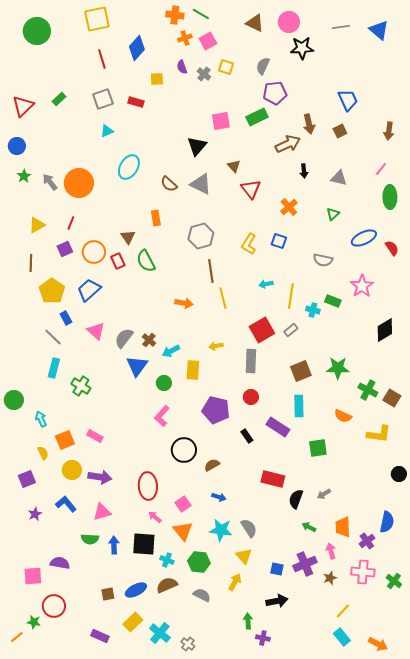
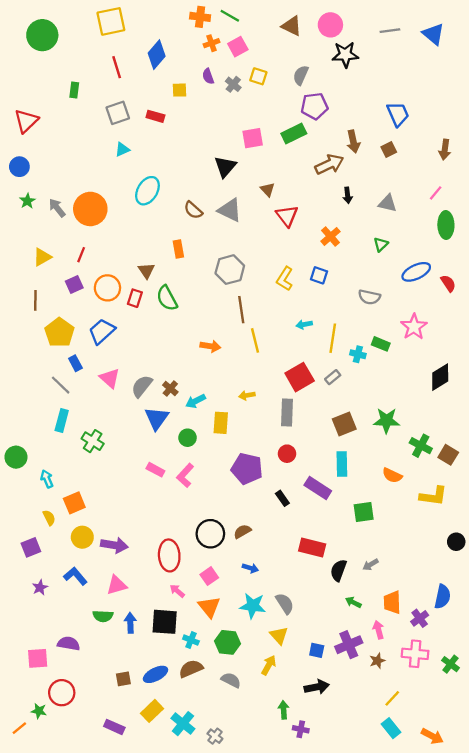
green rectangle: (59, 99) -> (74, 90), moved, turned -40
red rectangle: (118, 261) -> (135, 298), turned 42
pink rectangle: (95, 436) -> (155, 470), moved
black circle: (184, 450) -> (210, 534), moved

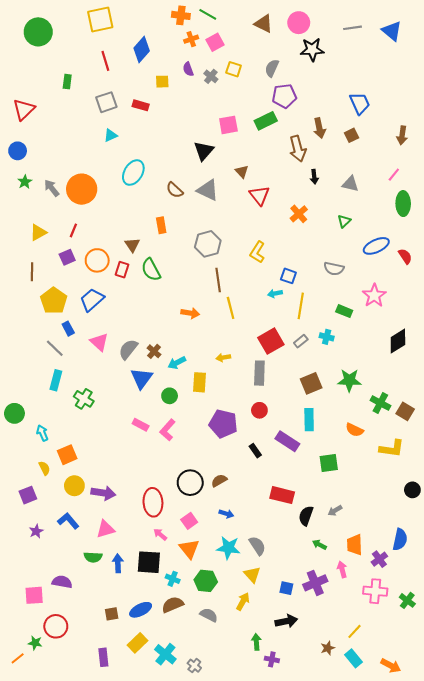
brown arrow: (329, 164) -> (298, 149), turned 100
blue square: (319, 275) -> (288, 276), moved
cyan cross: (358, 354) -> (327, 337), moved
brown star: (377, 661) -> (328, 648), moved
purple rectangle: (114, 727) -> (103, 657), turned 60

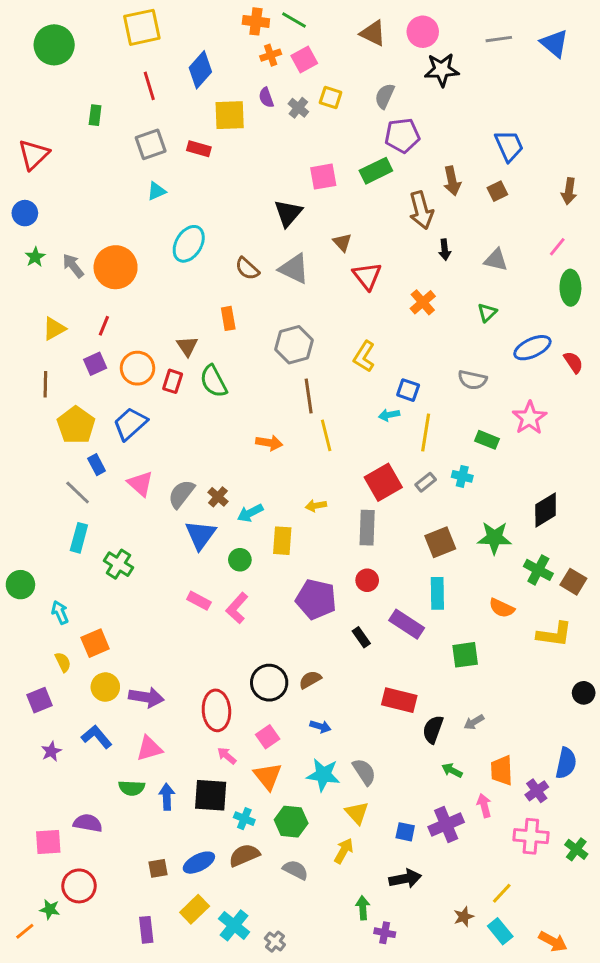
yellow square: (162, 82) -> (230, 115), size x1.6
black diamond: (398, 341) -> (546, 510), moved

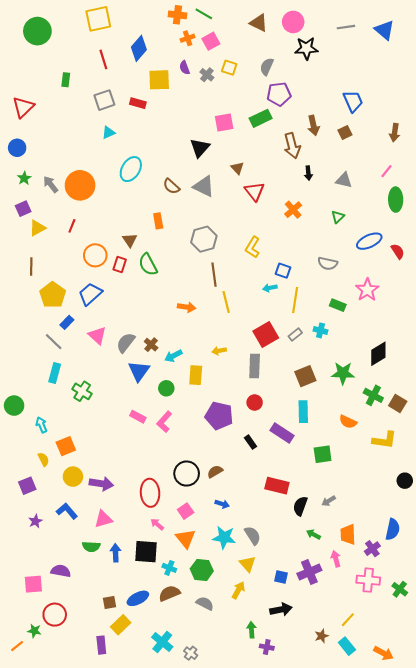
purple square: (95, 364) -> (23, 209), moved
blue rectangle: (97, 465) -> (67, 322), turned 72
yellow rectangle: (195, 909) -> (121, 625), moved

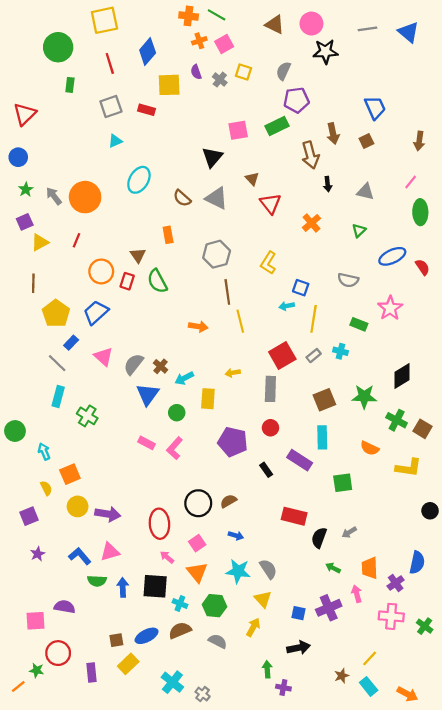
green circle: (37, 31) -> (58, 47), moved
blue L-shape: (67, 511) -> (80, 556), moved
purple rectangle: (101, 645) -> (92, 672), moved

